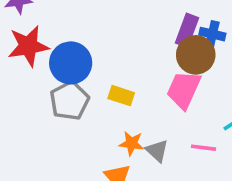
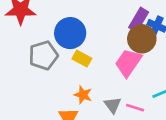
blue circle: (71, 63) -> (70, 33), moved
gray triangle: (157, 151) -> (113, 105), moved

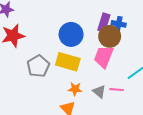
blue circle: (70, 33) -> (71, 34), moved
yellow rectangle: (82, 59) -> (68, 62), size x1.6

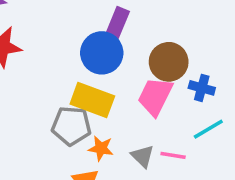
purple rectangle: (104, 22) -> (117, 24), moved
blue cross: (119, 24) -> (202, 88), moved
gray pentagon: (38, 66) -> (71, 126), moved, turned 30

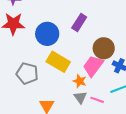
blue circle: (102, 53) -> (47, 34), moved
gray pentagon: (71, 126) -> (27, 73), moved
orange star: (101, 148) -> (80, 81), moved

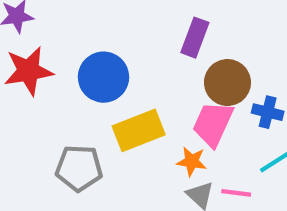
purple rectangle: (79, 22) -> (195, 38), moved
yellow rectangle: (58, 62) -> (139, 130), turned -40

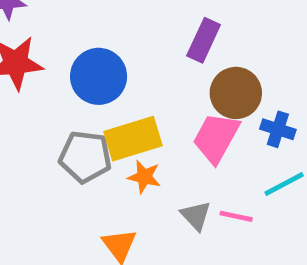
orange star: (192, 161) -> (144, 177), moved
gray pentagon: (79, 168) -> (85, 157), moved

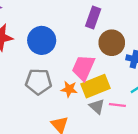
pink trapezoid: (216, 138) -> (83, 68), moved
yellow rectangle: (133, 139) -> (95, 86), moved

